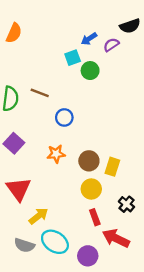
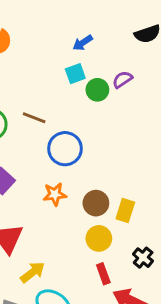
blue arrow: (89, 39) -> (83, 43), moved
purple semicircle: (111, 45) -> (122, 79), moved
blue circle: (64, 117) -> (65, 149), size x1.5

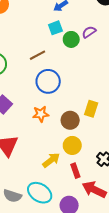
brown line: (34, 118) -> (38, 55), moved, turned -49
yellow rectangle: (125, 210) -> (91, 109), moved
yellow arrow: (33, 272) -> (51, 160), moved

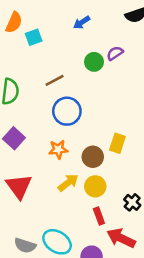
cyan square: (55, 28) -> (34, 37), moved
yellow arrow: (51, 160) -> (68, 183), moved

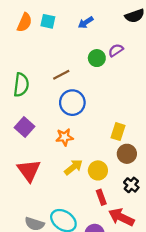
cyan square: (34, 37) -> (48, 21), moved, turned 32
brown circle: (93, 157) -> (127, 154), moved

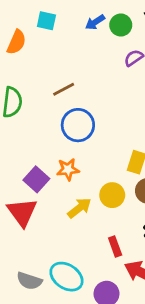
orange semicircle: (24, 22) -> (16, 42), moved
green circle: (97, 58) -> (121, 25), moved
purple square: (24, 127) -> (36, 179), moved
yellow circle: (98, 170) -> (112, 195), moved

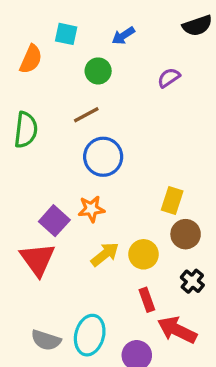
green circle: (121, 25) -> (98, 71), moved
yellow circle: (112, 195) -> (144, 254), moved
cyan ellipse: (66, 277) -> (90, 335), turned 72

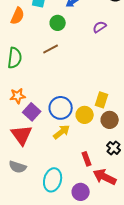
blue circle: (103, 157) -> (61, 108), moved
orange star: (91, 209) -> (18, 96), moved
yellow circle: (144, 254) -> (85, 115), moved
gray semicircle: (46, 340) -> (18, 167), moved

